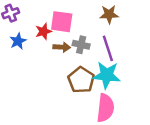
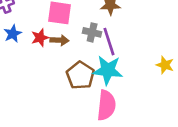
red star: (43, 31) -> (40, 38), moved
gray cross: (81, 45) -> (92, 32), moved

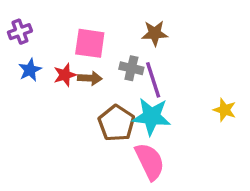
pink semicircle: (106, 105) -> (150, 161), turned -32

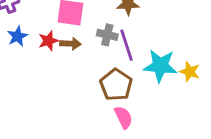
cyan star: (151, 117) -> (160, 66), moved
brown pentagon: (116, 123) -> (116, 85), moved
pink semicircle: (150, 161) -> (123, 117), size x0.7

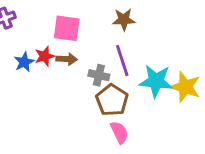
gray cross: (107, 35) -> (99, 75), moved
blue star: (17, 36) -> (24, 62), moved
yellow star: (190, 72) -> (185, 87), size x1.5

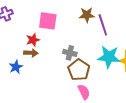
brown arrow: (67, 59) -> (31, 53), moved
purple line: (122, 61) -> (103, 25), moved
blue star: (24, 62) -> (16, 67), moved

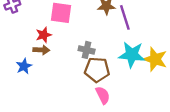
brown pentagon: (79, 70) -> (97, 70), turned -30

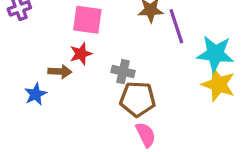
red star: (44, 35) -> (81, 54), moved
cyan star: (132, 55) -> (215, 54), moved

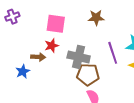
purple line: (176, 26) -> (113, 53), moved
gray cross: (123, 72) -> (79, 57), size x1.5

